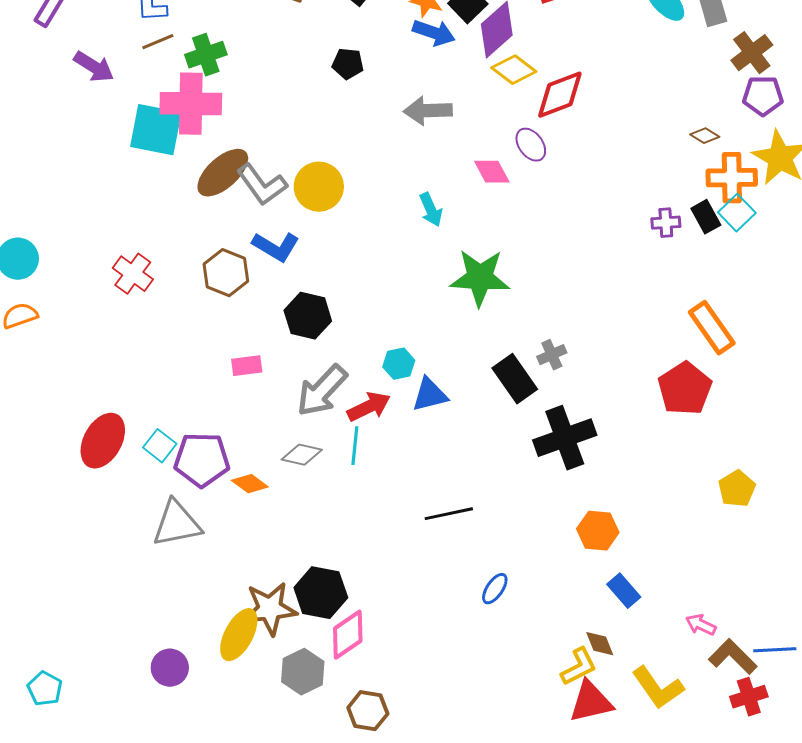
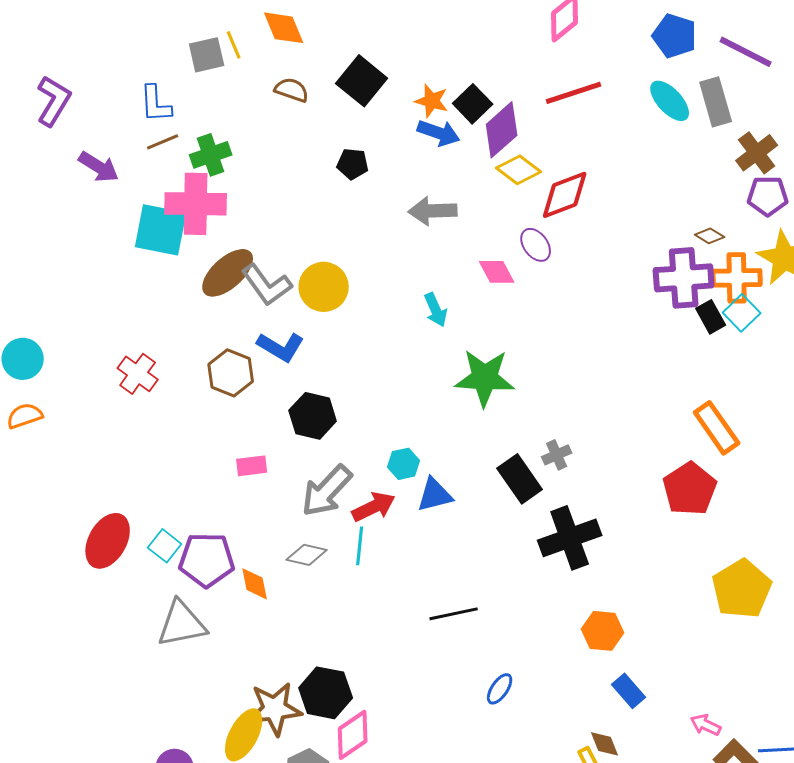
purple cross: (666, 223) -> (684, 278), moved, size x2.0
orange diamond: (250, 484) -> (255, 584), turned 42
yellow pentagon: (737, 489) -> (742, 589), size x1.6

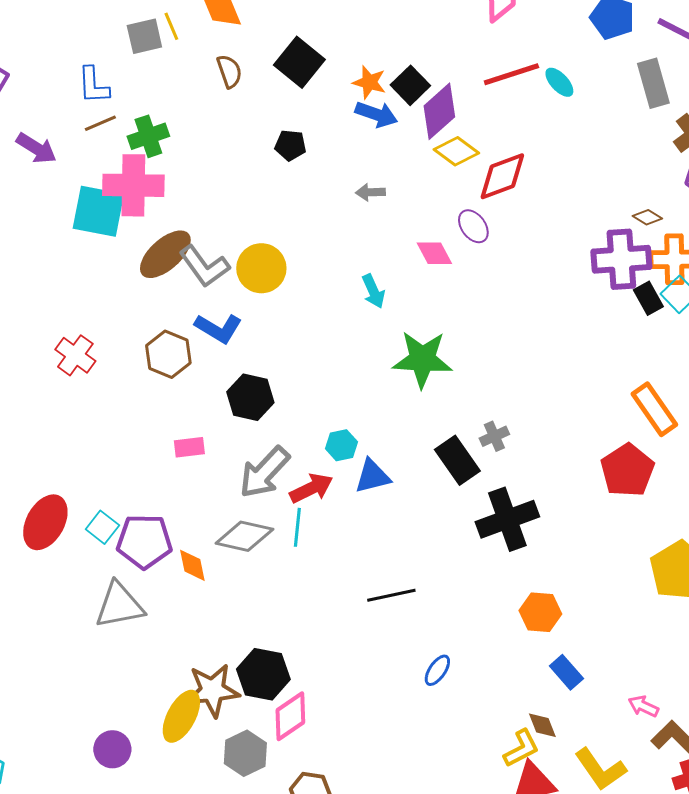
brown semicircle: (292, 90) -> (229, 71), turned 52
cyan ellipse: (670, 101) -> (559, 82), moved, size x0.7
gray arrow: (433, 211) -> (370, 192), size x0.6
gray diamond: (307, 555) -> (244, 536), size x1.4

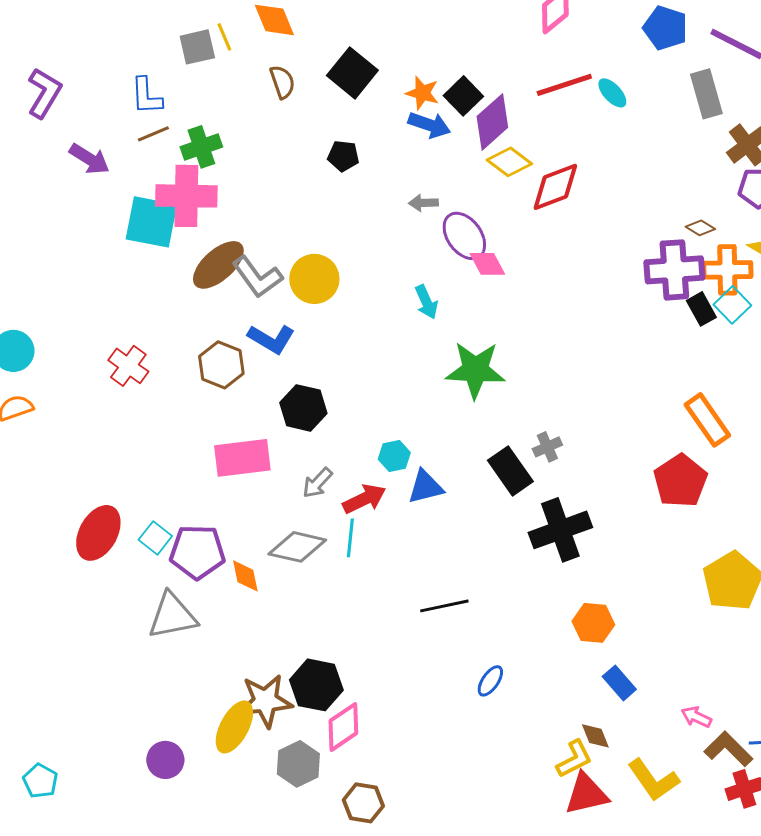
purple ellipse: (473, 226) -> (464, 236), moved, size x1.4
pink rectangle: (189, 447) -> (242, 458), size x1.8
gray arrow: (264, 472) -> (317, 483), size x0.6

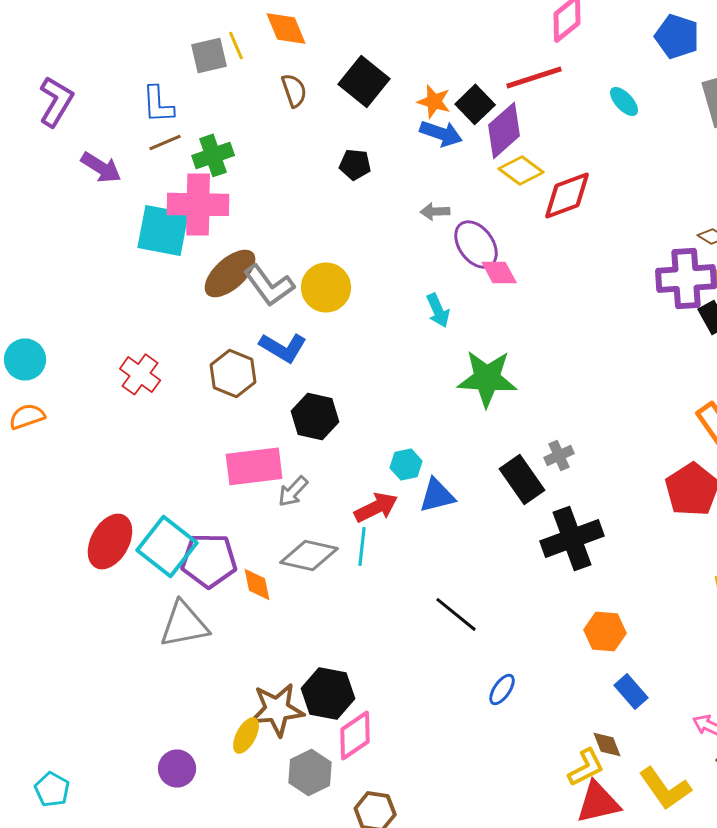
red line: (564, 85) -> (534, 77), moved
gray arrow: (317, 483) -> (293, 491), moved
cyan square: (155, 538) -> (167, 546), size x1.8
black line: (444, 606) -> (456, 614), turned 51
yellow ellipse: (234, 727) -> (246, 735), size x0.7

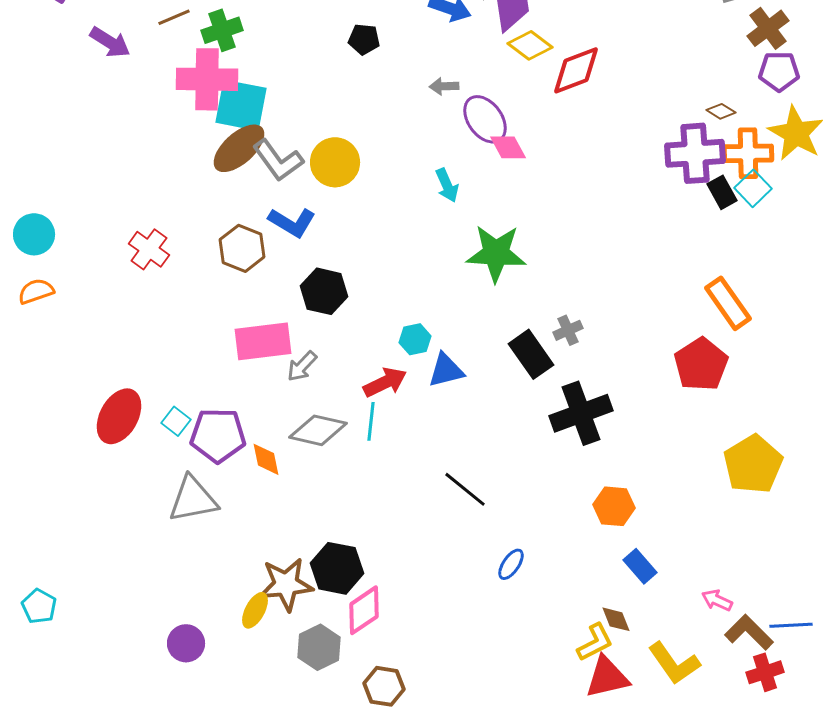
cyan square: (163, 230) -> (241, 105), moved
cyan square: (167, 546) -> (176, 421), size x0.5
cyan pentagon: (52, 789) -> (39, 606), moved

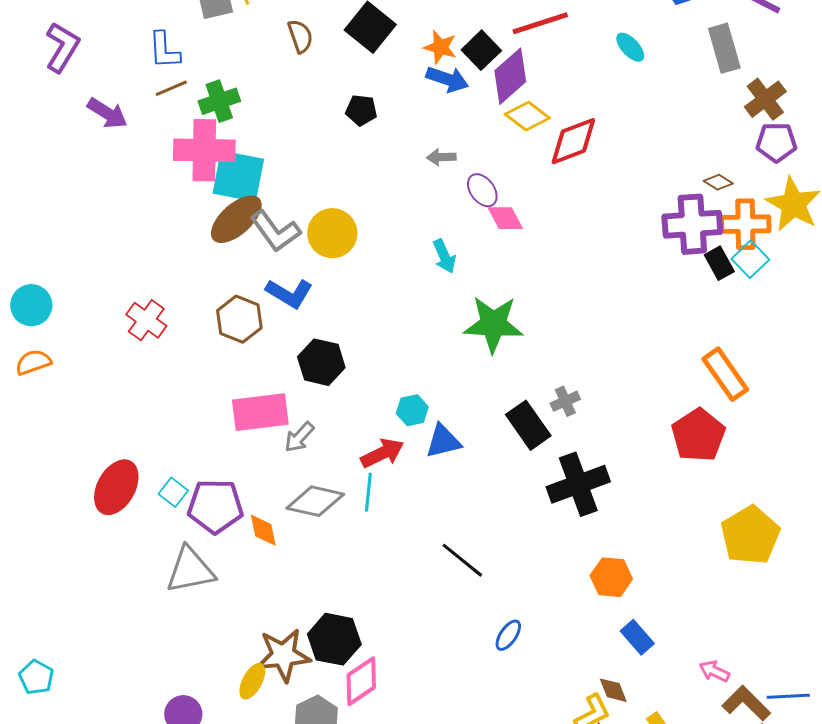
purple ellipse: (485, 119) -> (482, 190), size x0.7

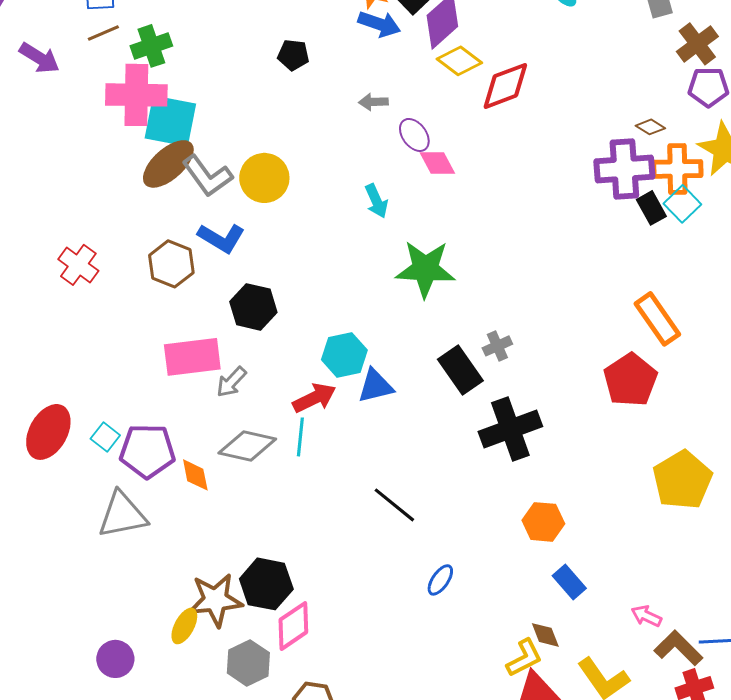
cyan hexagon: (412, 410) -> (344, 355), size x1.4

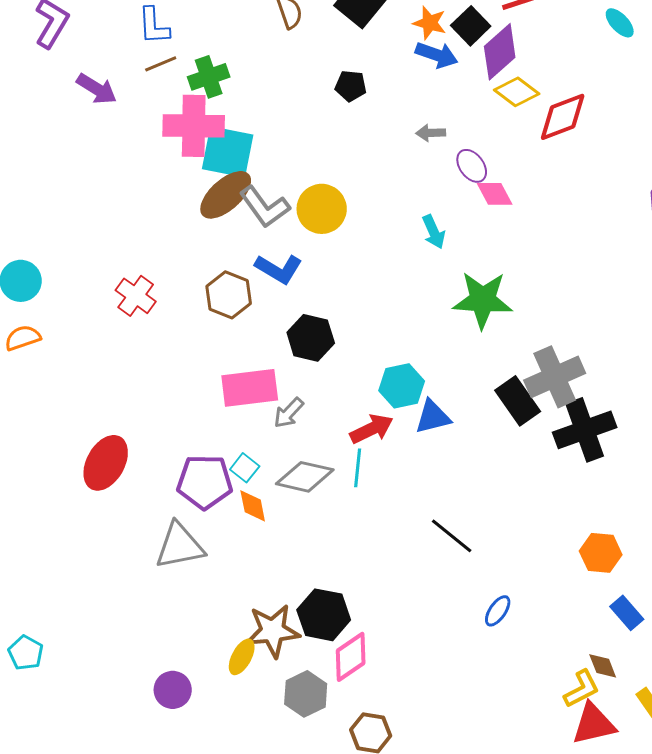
gray cross: (497, 346) -> (555, 377), size x2.0
black cross: (510, 429) -> (585, 430), moved
cyan square: (105, 437) -> (245, 468), moved

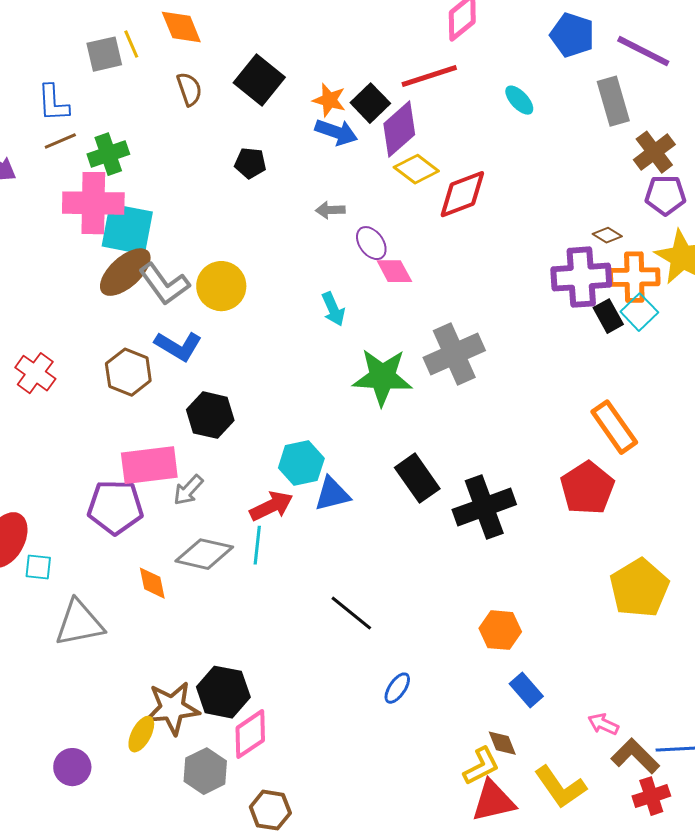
gray cross: (555, 377) -> (454, 354), moved
cyan square: (245, 468) -> (38, 567), moved, turned -32
purple pentagon: (205, 482) -> (115, 507), moved

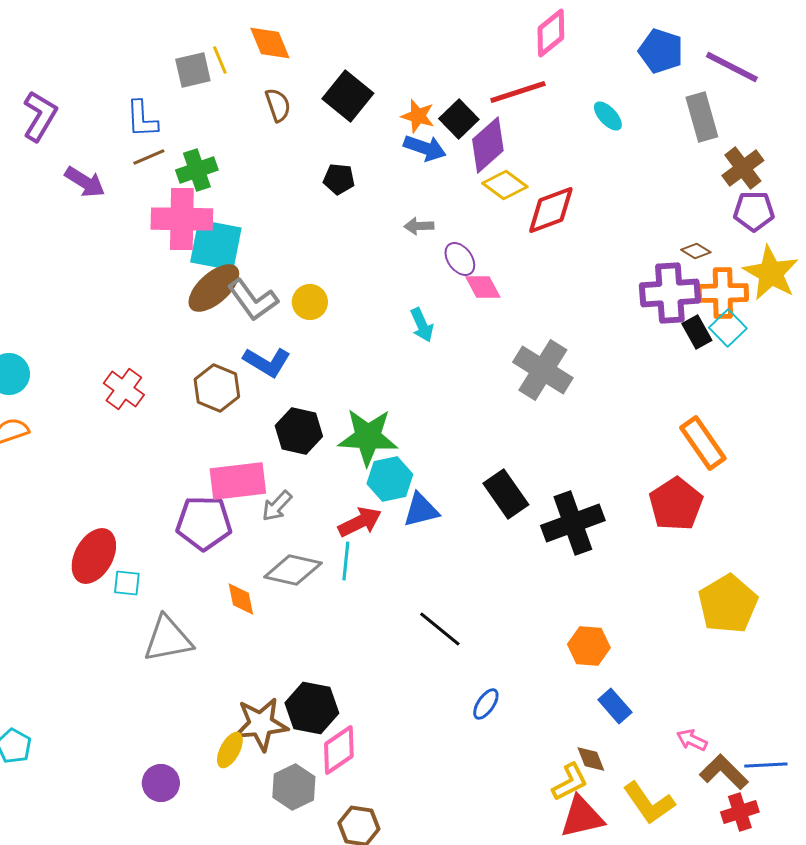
yellow circle: (221, 286) -> (310, 302), size x0.7
gray cross: (454, 354) -> (543, 370), turned -34
green star: (382, 377) -> (368, 437), moved

